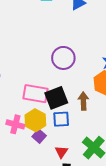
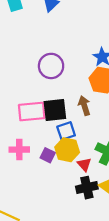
black square: (56, 98) -> (55, 110), turned 30
yellow hexagon: (35, 120) -> (67, 150), moved
red triangle: (61, 152) -> (84, 164), moved

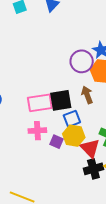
purple circle: (51, 66) -> (82, 61), moved
pink cross: (19, 150) -> (37, 131), moved
red triangle: (84, 164) -> (90, 148), size x1.5

